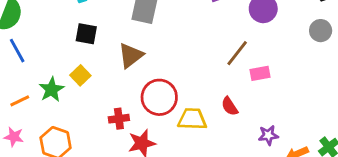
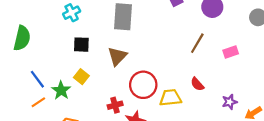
blue line: (17, 51) -> (37, 79), moved
pink rectangle: (260, 73) -> (231, 52), moved

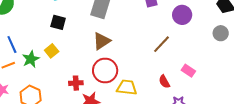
pink rectangle: (231, 52) -> (188, 71), moved, turned 40
brown triangle: (117, 56) -> (102, 41), moved
red semicircle: (197, 84) -> (164, 82), moved

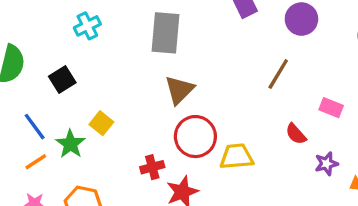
black square: (58, 22) -> (62, 79), moved, turned -35

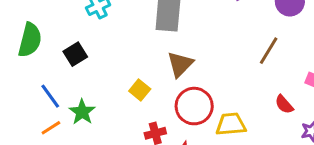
yellow square: (101, 123) -> (140, 90), moved

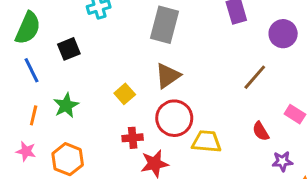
blue line: (50, 96) -> (32, 70), moved
orange line: (51, 128) -> (34, 115), turned -54

